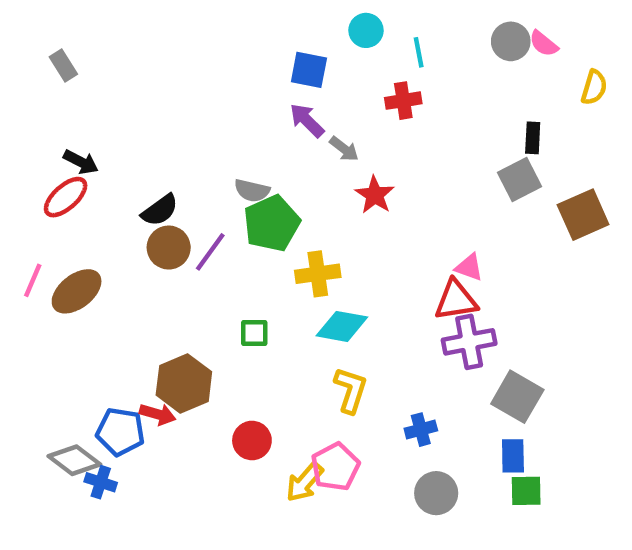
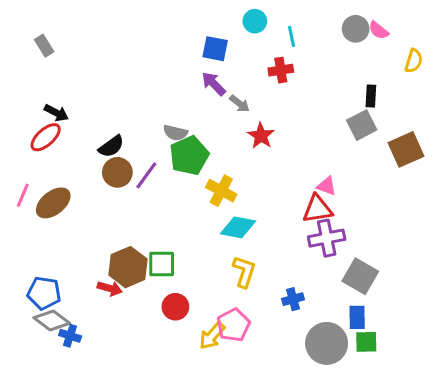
yellow cross: (318, 274) -> (221, 191), turned 36
green square: (254, 333) -> (162, 264), moved, size x1.4
blue pentagon: (120, 432) -> (44, 293), moved
gray circle: (436, 493) -> (327, 343), moved, size x1.4

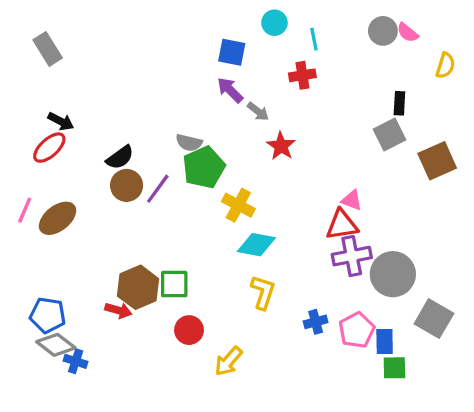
gray rectangle: (44, 46) -> (48, 49), size x1.4
gray square: (360, 276) -> (434, 319), moved
pink pentagon: (233, 325) -> (357, 330), moved
gray circle: (327, 343) -> (393, 274), moved

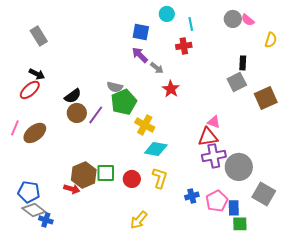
gray rectangle: (48, 49) -> (39, 36), moved
red circle: (189, 330) -> (132, 179), moved

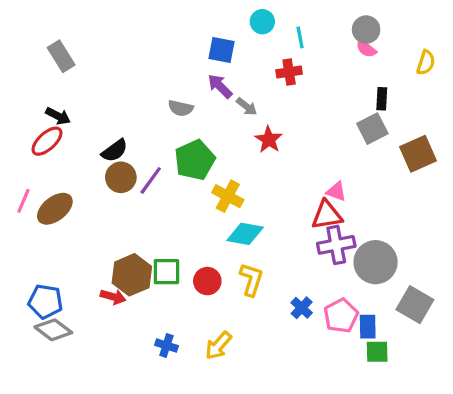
pink semicircle: (248, 20) -> (366, 48), moved
gray semicircle: (115, 87) -> (181, 108), moved
blue cross: (192, 196) -> (302, 308), turned -32
blue cross: (46, 220) -> (166, 345), moved

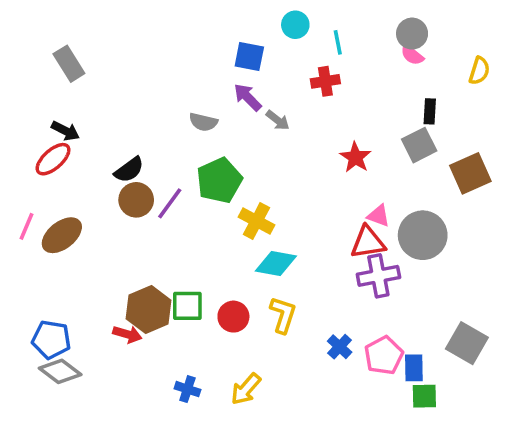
red star: (269, 140) -> (355, 157), moved
gray circle: (376, 262) -> (423, 235), moved

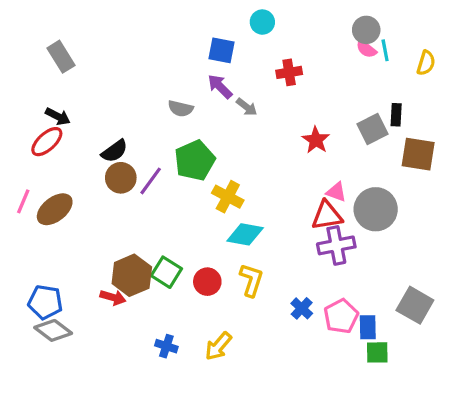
cyan line: (338, 42) -> (385, 50), moved
black rectangle: (430, 111) -> (396, 115), moved
brown square: (470, 173) -> (418, 154), turned 33
green square: (187, 306) -> (166, 272), turned 32

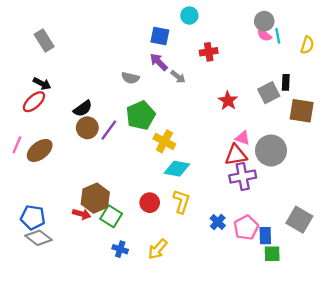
green square: (166, 272) -> (111, 216), moved

